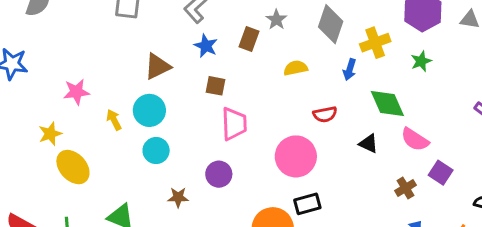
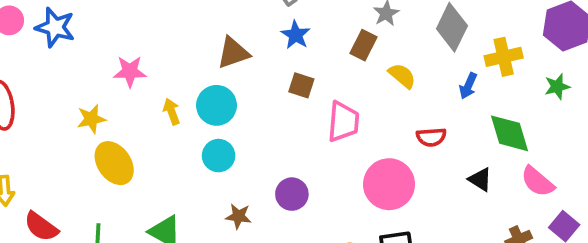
brown rectangle: (249, 39) -> (364, 45), moved
yellow semicircle: (296, 68) -> (402, 76), turned 45
pink trapezoid: (234, 124) -> (343, 122), moved

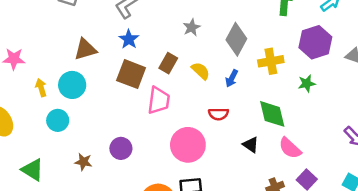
brown rectangle: (364, 45) -> (168, 63), moved
brown square: (301, 85) -> (131, 74), size x1.6
blue arrow: (468, 86) -> (232, 78), moved
cyan circle: (219, 156) -> (58, 120), moved

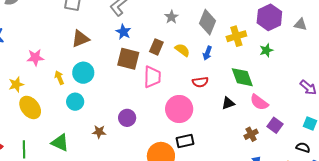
brown triangle: (85, 49) -> (80, 39), moved
black triangle: (251, 145) -> (228, 103), turned -48

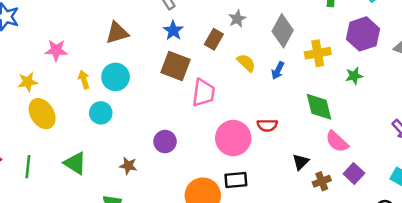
brown rectangle: (156, 47) -> (214, 39), moved
red semicircle: (200, 82) -> (267, 125), moved
black triangle: (228, 103) -> (301, 162), moved, turned -32
brown star: (99, 132) -> (128, 166), moved

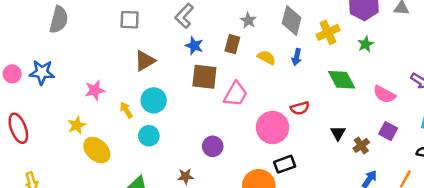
pink trapezoid: (203, 93) -> (236, 94), turned 36
pink semicircle: (337, 141) -> (384, 94), moved

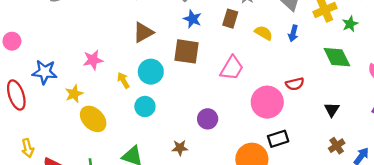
green star: (366, 44) -> (350, 24), moved
blue star: (42, 72) -> (45, 72), moved
brown square: (204, 77) -> (186, 51), moved
brown cross: (361, 145) -> (337, 146), moved

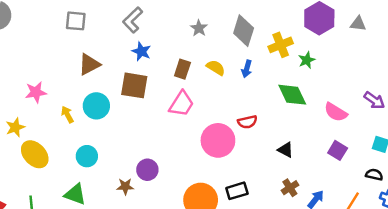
brown rectangle: (230, 19) -> (182, 69), moved
cyan circle: (145, 106) -> (87, 156), moved
black triangle: (332, 110) -> (286, 150), turned -35
purple circle: (208, 119) -> (147, 170), moved
black rectangle: (278, 139) -> (237, 191), moved

